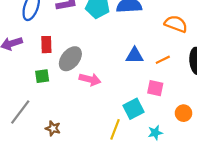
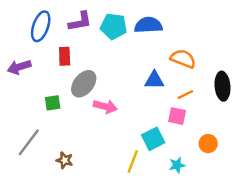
orange semicircle: (176, 24) -> (183, 59), moved
red rectangle: (46, 45) -> (65, 56), moved
orange line: (163, 60) -> (185, 95), moved

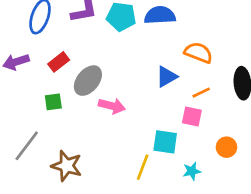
red rectangle: (65, 56) -> (59, 62), moved, turned 54
blue triangle: (154, 80) -> (167, 77), turned -30
cyan square: (153, 139) -> (165, 142), turned 35
brown star: (65, 160) -> (67, 166), size x1.6

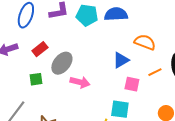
orange line: (201, 93) -> (155, 72), moved
pink square: (192, 117) -> (132, 84), moved

